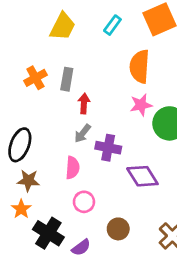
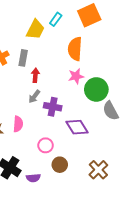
yellow trapezoid: (63, 26) -> (35, 29), moved
pink semicircle: (73, 168) -> (18, 124), moved
pink circle: (84, 202) -> (46, 145), moved
purple semicircle: (81, 247) -> (33, 178), turned 32

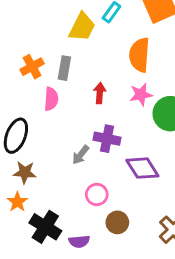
red arrow: (35, 75) -> (100, 93), moved
gray arrow: (34, 97) -> (81, 155), moved
pink semicircle: (18, 124) -> (51, 99), moved

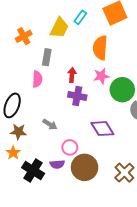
orange cross: (32, 67) -> (24, 36), moved
purple cross: (107, 139) -> (77, 96), moved
gray arrow: (81, 155) -> (50, 124), moved, turned -96
brown circle: (117, 222) -> (85, 167), size x1.6
purple semicircle: (79, 242) -> (57, 164), moved

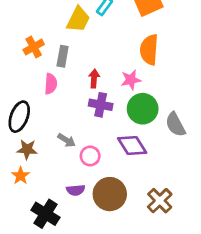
orange cross: (24, 36) -> (34, 47), moved
orange semicircle: (100, 48) -> (149, 50), moved
green circle: (122, 90) -> (143, 109), moved
pink circle: (70, 147) -> (90, 156), moved
black cross: (33, 171) -> (45, 214), moved

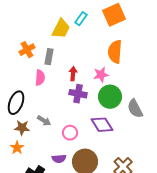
gray arrow: (66, 140) -> (44, 121), moved

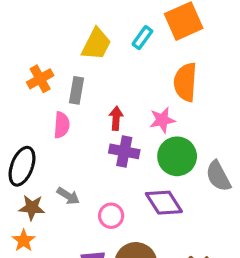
cyan rectangle: (81, 19) -> (142, 38), moved

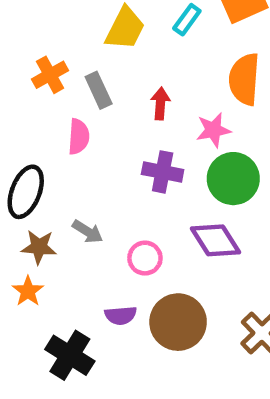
gray rectangle: (76, 90) -> (99, 90), turned -35
red arrow: (116, 118) -> (160, 104), moved

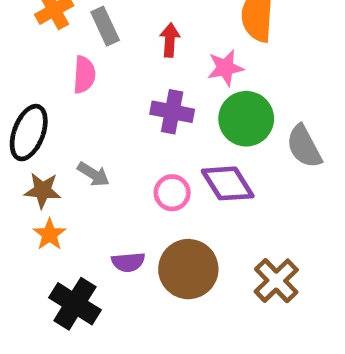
pink circle: (145, 258) -> (172, 193), moved
orange star: (28, 291) -> (50, 234), moved

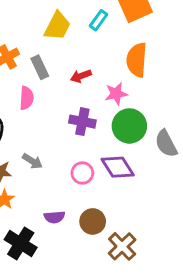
red arrow: (170, 40) -> (81, 76), turned -114
brown circle: (188, 269) -> (93, 221), size x0.7
brown cross: (276, 281) -> (122, 246), moved

